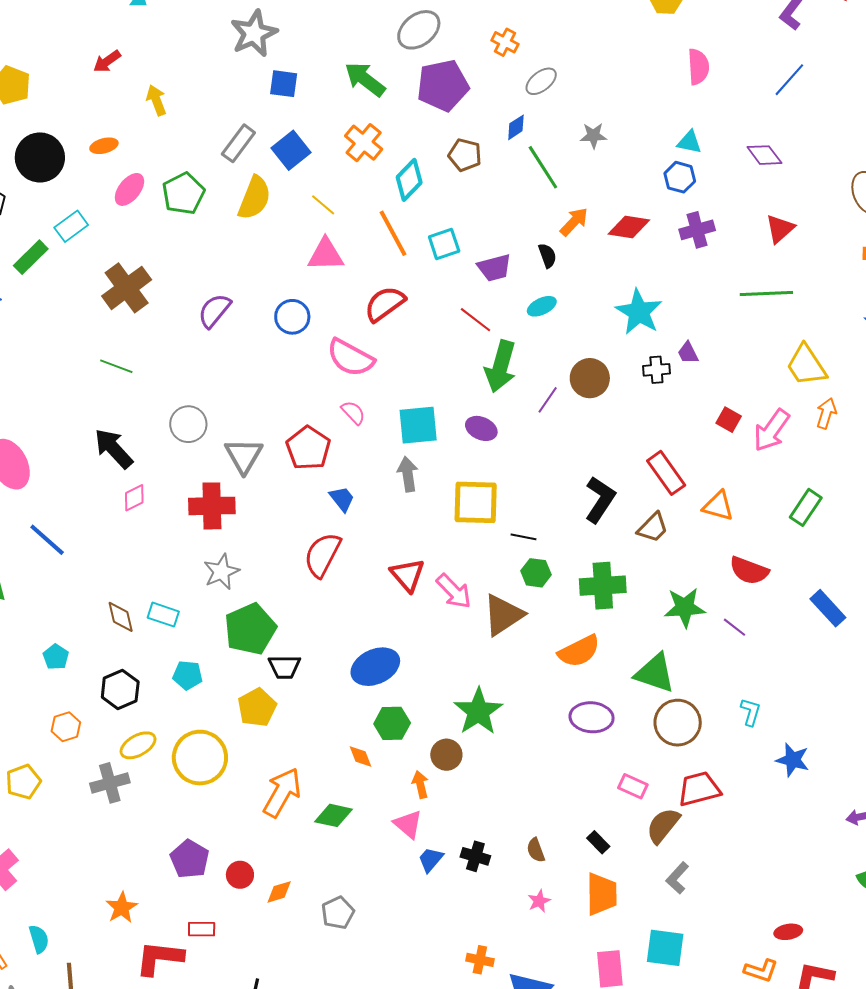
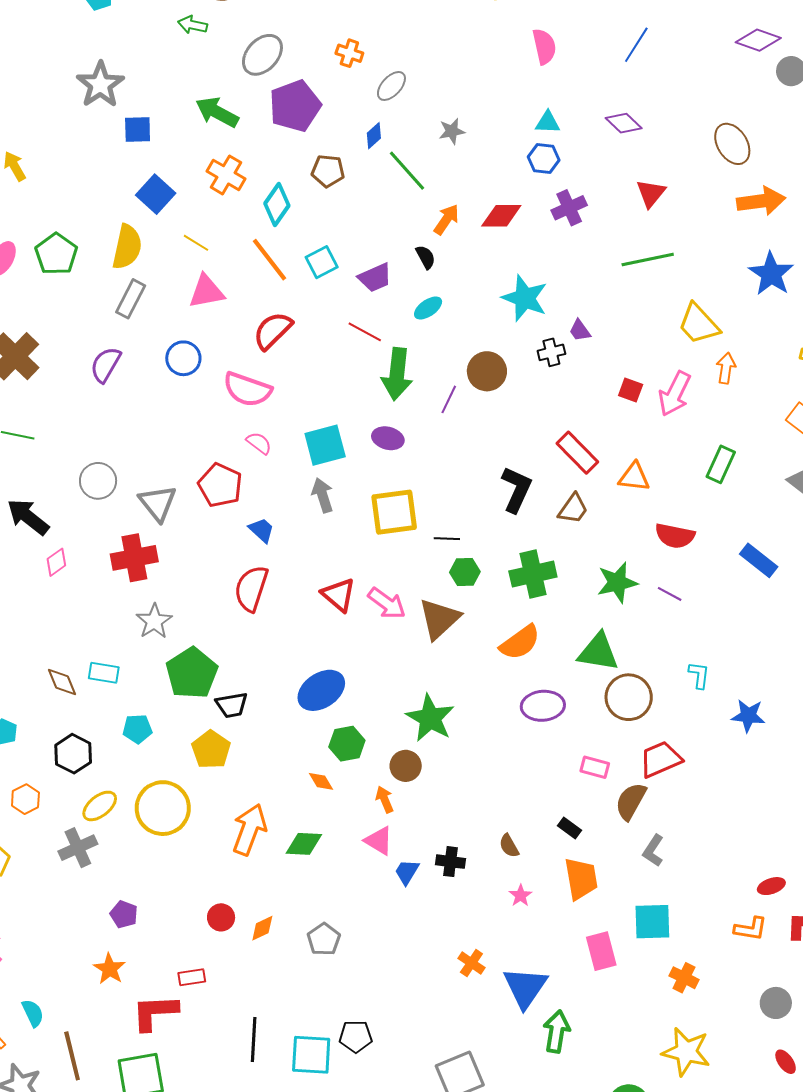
gray rectangle: (238, 143) -> (131, 299), moved
purple pentagon: (190, 859) -> (124, 914), moved, size x0.7
orange cross: (480, 960) -> (471, 963), turned 32

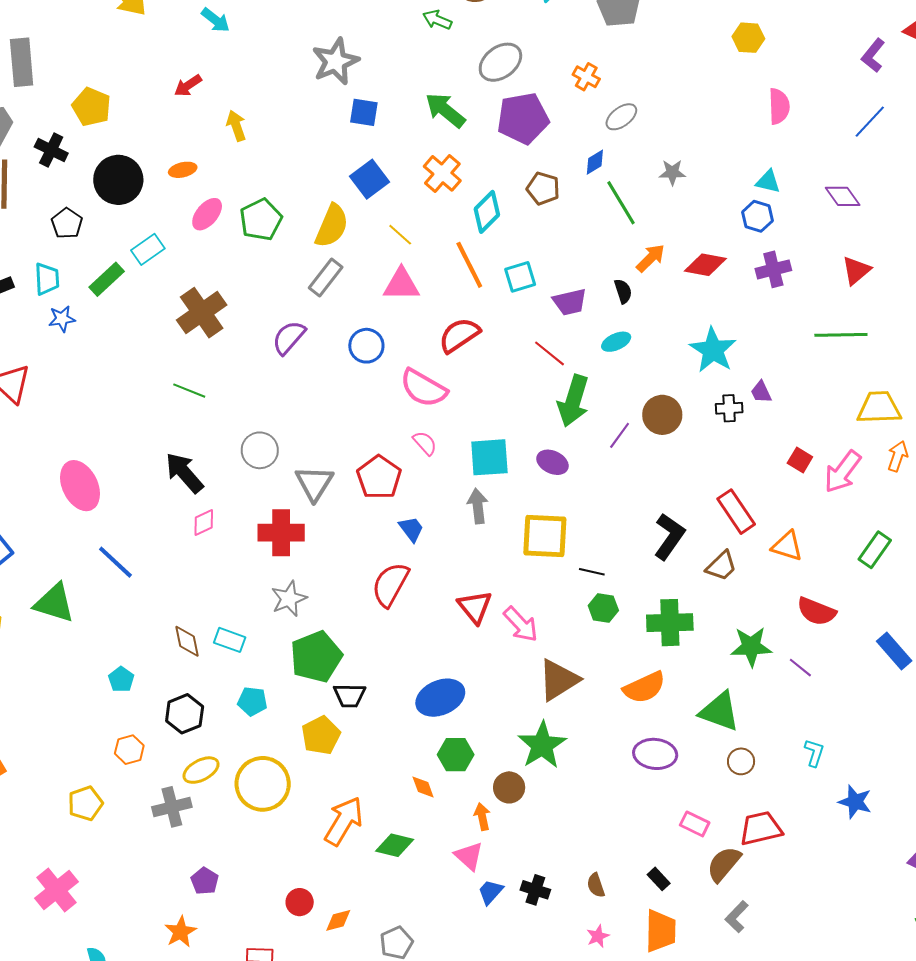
yellow trapezoid: (699, 324) -> (879, 408), turned 120
brown triangle: (439, 619) -> (559, 680), moved
brown circle: (629, 697) -> (741, 761), size x0.6

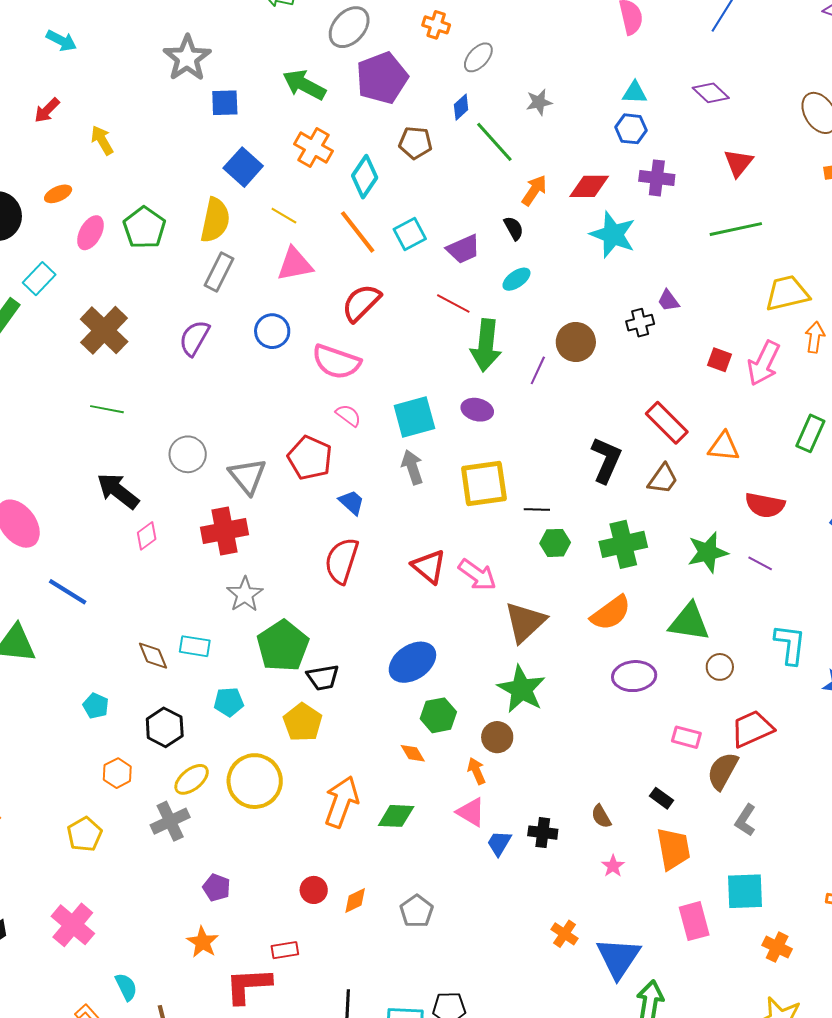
purple cross: (773, 269) -> (657, 178), turned 32
cyan star: (713, 350) -> (613, 235), moved
cyan L-shape: (814, 753) -> (790, 644), size x1.5

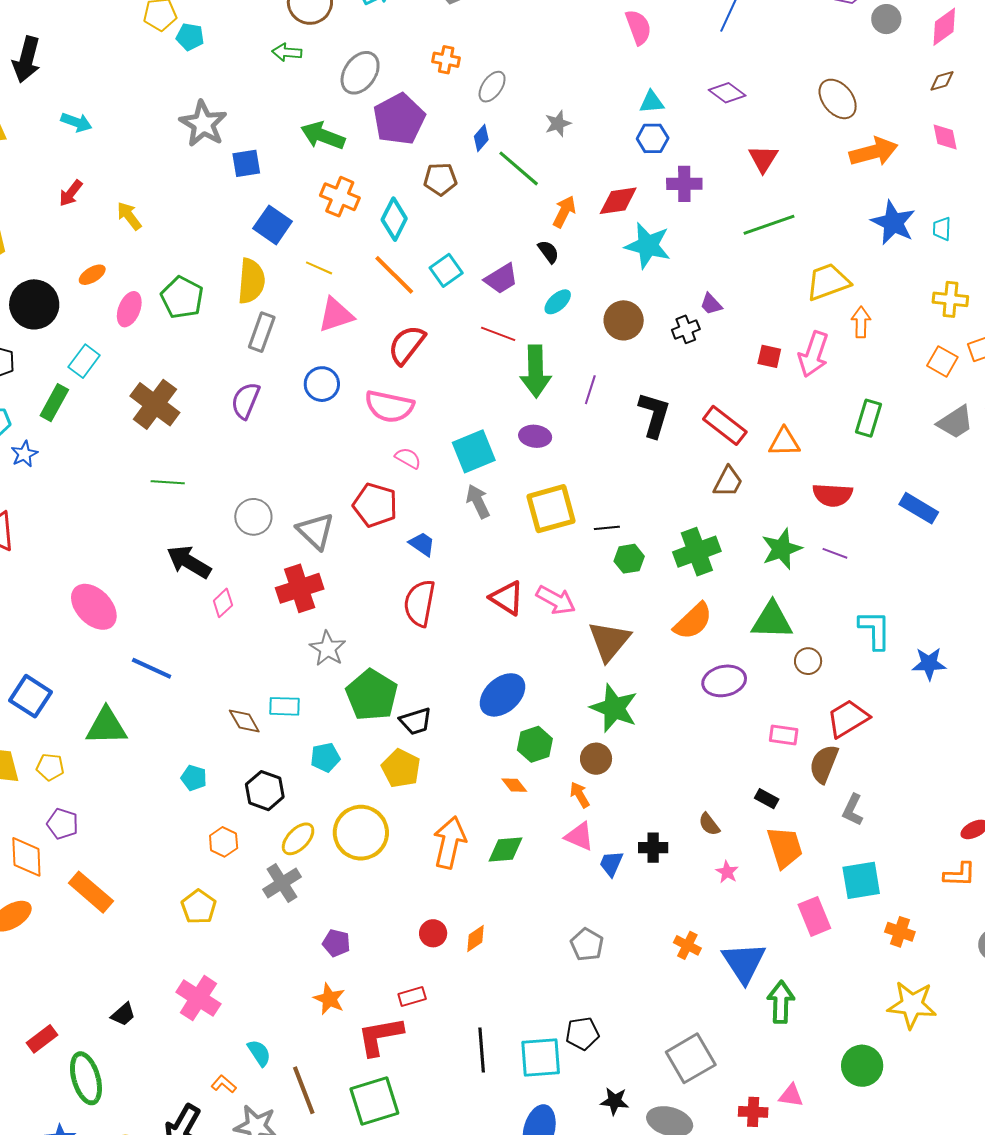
brown circle: (576, 342) -> (624, 320), moved
black L-shape: (606, 460) -> (654, 415), moved
gray pentagon: (417, 911) -> (587, 945), moved

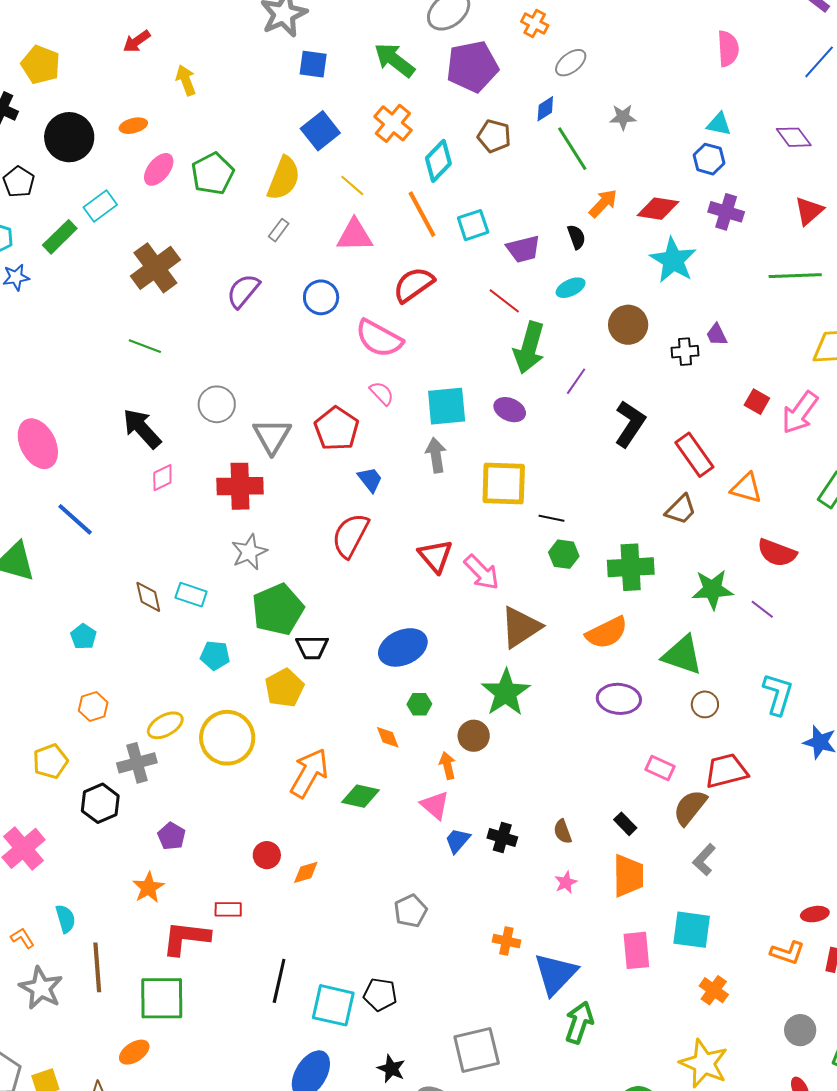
gray rectangle: (262, 332) -> (279, 230), size x0.6
green hexagon: (535, 744) -> (419, 704), size x0.7
black hexagon: (265, 791) -> (100, 803), moved
orange cross: (687, 945) -> (506, 941), turned -32

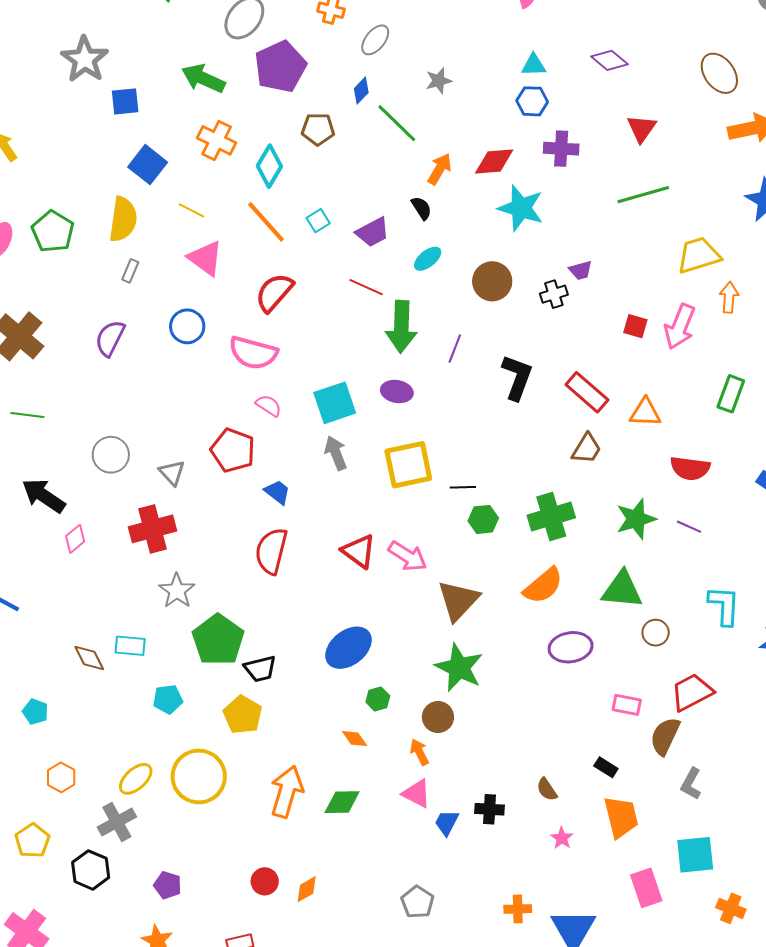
cyan square: (473, 225) -> (318, 221), size x0.7
pink triangle: (355, 235) -> (205, 258), turned 51
purple trapezoid: (717, 335) -> (581, 270), turned -65
gray triangle: (272, 436) -> (172, 473), size x0.7

